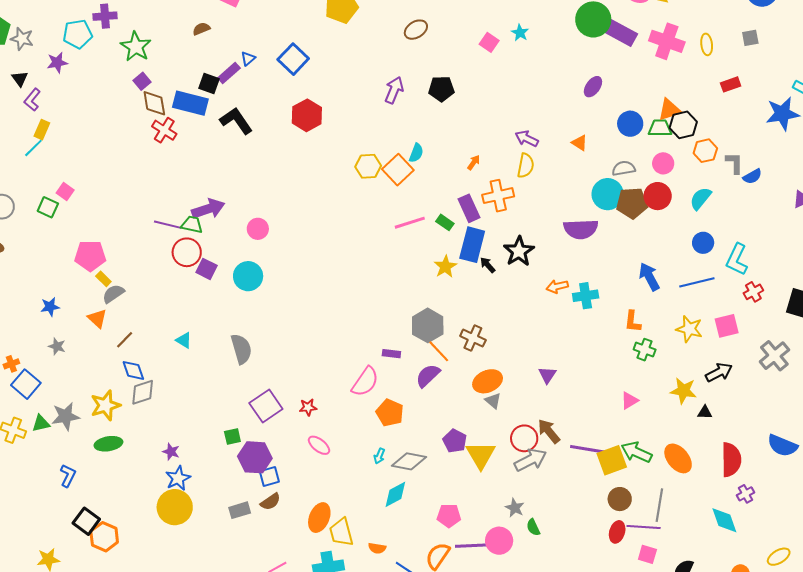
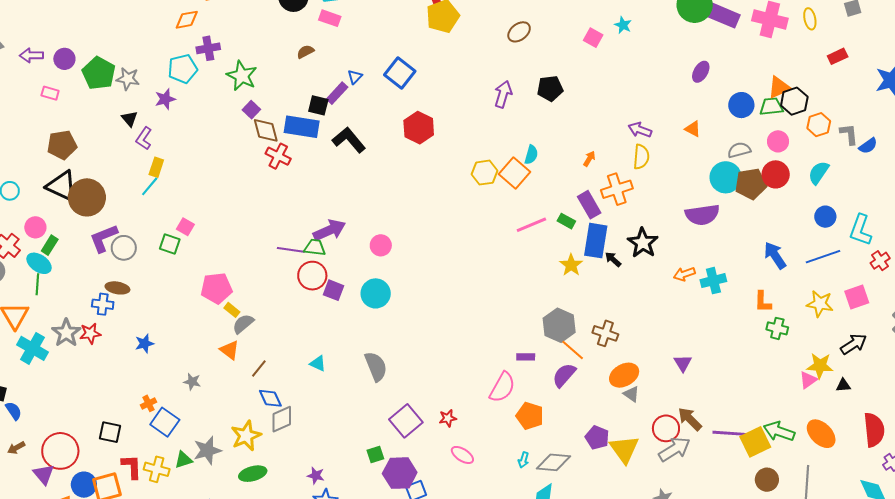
blue star: (50, 307) -> (144, 343), moved
pink triangle: (629, 400) -> (808, 380), moved

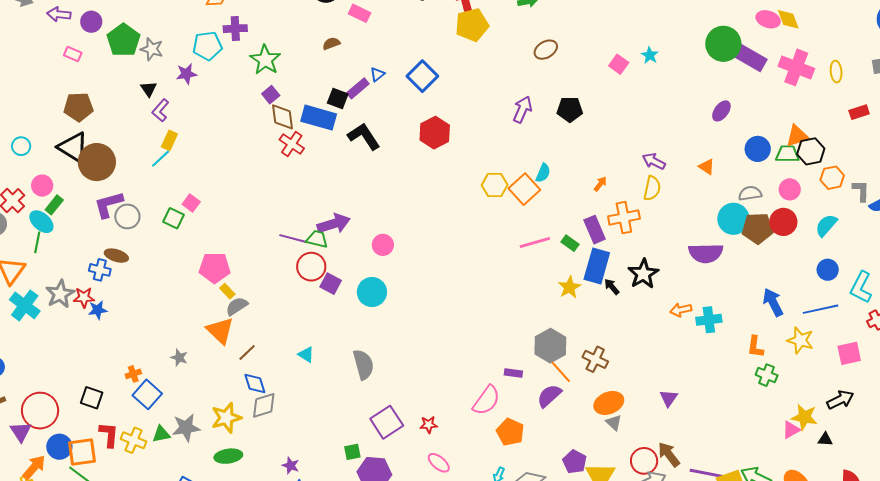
yellow star: (820, 304) -> (800, 340), moved
blue star: (144, 343) -> (98, 310), moved
orange triangle: (230, 350) -> (220, 331), size x1.4

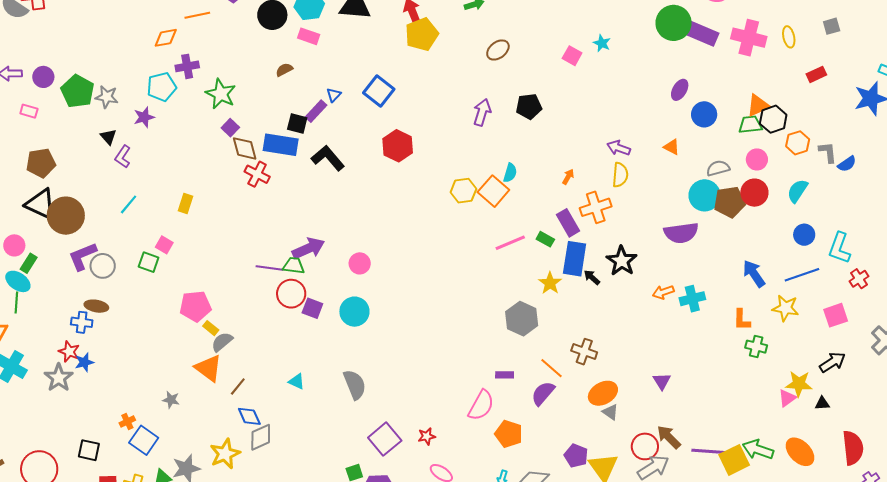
yellow rectangle: (169, 140) -> (186, 203), moved
blue circle: (758, 149) -> (704, 114), moved
gray star: (60, 294) -> (59, 378), moved
red star: (84, 297) -> (69, 352), turned 30
gray hexagon: (550, 346) -> (522, 319), moved

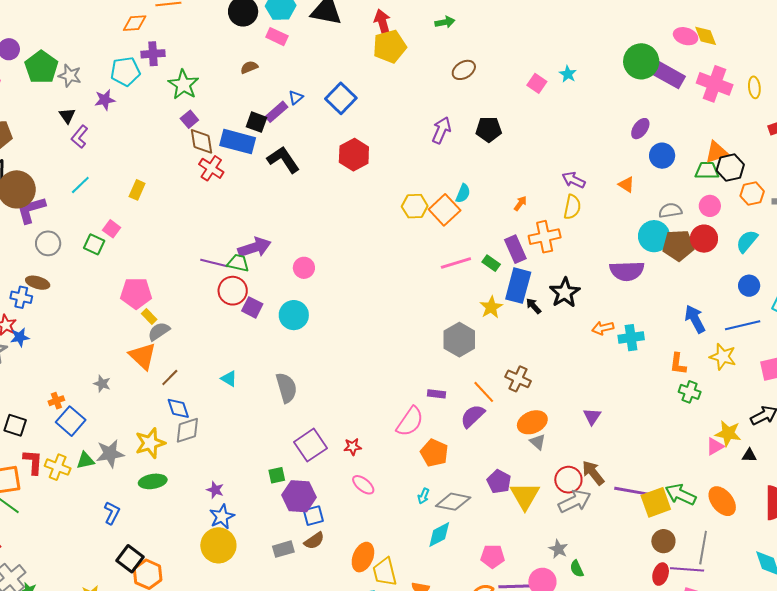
purple L-shape: (82, 256) -> (31, 210), moved

